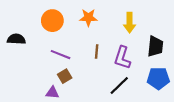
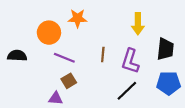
orange star: (88, 18) -> (78, 18), moved
orange circle: (52, 21) -> (49, 33), moved
black semicircle: (16, 39) -> (17, 56), moved

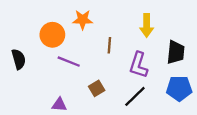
brown line: (103, 55) -> (109, 45), moved
black semicircle: (17, 56) -> (19, 59), turned 72
brown square: (69, 81) -> (97, 88), moved

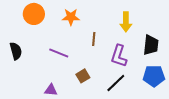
orange circle: (52, 35) -> (34, 14), moved

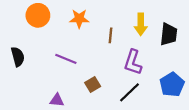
brown line: (94, 39) -> (111, 35), moved
black trapezoid: (151, 45) -> (169, 34), moved
blue pentagon: (154, 76) -> (172, 85), turned -30

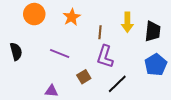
orange star: (79, 19) -> (72, 17), turned -30
purple L-shape: (133, 62) -> (105, 57), moved
blue pentagon: (172, 85) -> (156, 65), moved

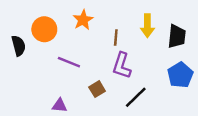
orange circle: (34, 14) -> (44, 29), moved
black semicircle: (16, 51) -> (19, 46), moved

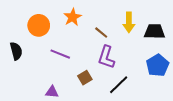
black trapezoid: (177, 36) -> (154, 32), turned -95
brown line: (116, 37) -> (101, 33), turned -56
black semicircle: (19, 46) -> (16, 51), moved

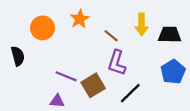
purple line: (60, 54) -> (66, 76), moved
brown square: (85, 78) -> (93, 85), size x1.5

